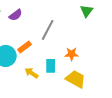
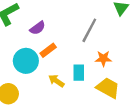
purple semicircle: (16, 15) -> (38, 28), moved
gray line: (48, 30) -> (89, 30), moved

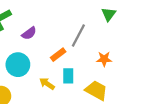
orange rectangle: (48, 50) -> (58, 55), moved
orange star: (103, 59) -> (104, 59), moved

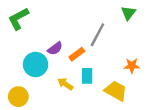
purple semicircle: (29, 33) -> (55, 48), moved
orange star: (104, 59) -> (132, 66), moved

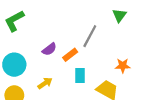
cyan circle: (36, 64) -> (14, 65), moved
yellow arrow: (65, 84) -> (45, 83), moved, turned 112

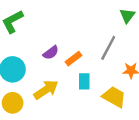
gray line: (90, 36) -> (108, 48), moved
yellow arrow: (45, 83) -> (46, 90), size x1.5

